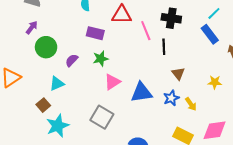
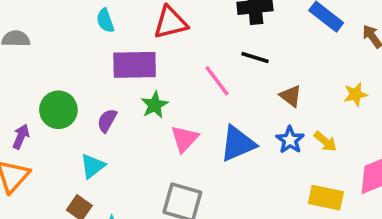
purple arrow: (32, 28) -> (21, 137), moved
pink line: (146, 31) -> (217, 81), moved
purple rectangle: (95, 33) -> (135, 65), size x1.4
black line: (164, 47) -> (255, 57), turned -56

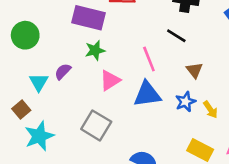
pink line: (217, 81) -> (149, 59), moved
purple semicircle: (107, 120) -> (63, 71), moved
cyan triangle: (92, 166) -> (39, 82), turned -36

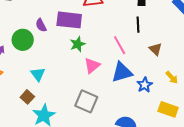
black line: (176, 36) -> (138, 25), turned 63
purple semicircle: (63, 71) -> (41, 25), moved, turned -64
blue star: (185, 102) -> (145, 85), moved

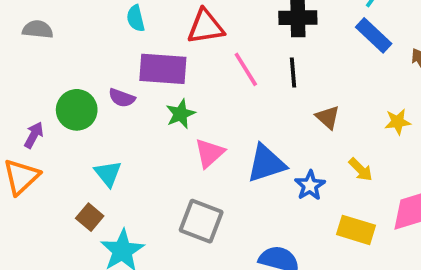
purple semicircle: (41, 25) -> (122, 98), moved, turned -40
pink line: (120, 45) -> (246, 69), moved

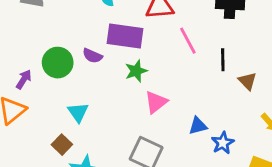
black line: (293, 73) -> (223, 60), moved
blue triangle: (266, 163) -> (198, 126), moved, size x0.6
blue star: (310, 185) -> (223, 143), moved

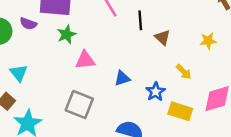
pink triangle: (156, 102) -> (85, 60), turned 35
blue star: (223, 143) -> (156, 92), moved

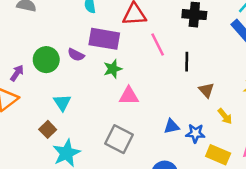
brown triangle: (163, 37) -> (206, 90), moved
blue triangle: (122, 78) -> (171, 126), moved
blue star: (156, 92) -> (195, 133), turned 30

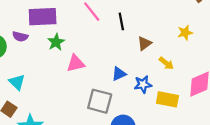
brown triangle: (206, 90) -> (145, 43), turned 48
blue triangle: (171, 126) -> (119, 74), moved
gray square: (119, 139) -> (100, 101), moved

